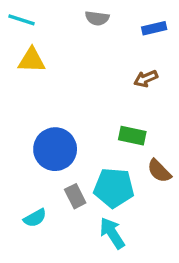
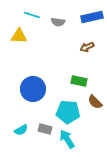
gray semicircle: (97, 18) -> (58, 22), moved
cyan line: (22, 20) -> (32, 15), moved
blue rectangle: (154, 28) -> (92, 17), size x1.5
gray rectangle: (75, 196) -> (45, 129), moved, turned -48

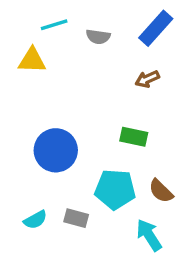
cyan line: (32, 15) -> (54, 25), turned -35
blue rectangle: (92, 17) -> (156, 28), turned -35
brown semicircle: (95, 102) -> (161, 191), moved
cyan arrow: (67, 139) -> (149, 235), moved

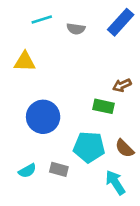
yellow triangle: (32, 60) -> (25, 62), moved
brown arrow: (147, 79) -> (122, 85), moved

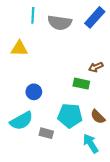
cyan line: (42, 20) -> (33, 15), turned -70
gray semicircle: (76, 29) -> (60, 23), size x1.6
blue circle: (43, 117) -> (34, 92), size x0.6
cyan semicircle: (27, 171) -> (21, 121), moved, size x1.6

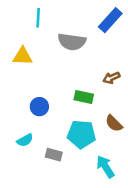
gray semicircle: (60, 23) -> (72, 42), moved
green rectangle: (81, 84) -> (84, 97), moved
brown semicircle: (98, 117) -> (114, 123), moved
cyan semicircle: (21, 121) -> (25, 140), size x0.6

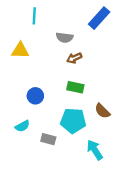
gray semicircle: (72, 42) -> (65, 38), size x0.7
brown arrow: (111, 78) -> (74, 58), moved

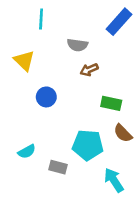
yellow triangle: (20, 50) -> (24, 61), turned 42
green rectangle: (75, 87) -> (111, 103), moved
blue circle: (35, 96) -> (46, 97), moved

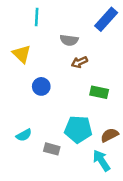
brown semicircle: (123, 133) -> (110, 135), moved, turned 108

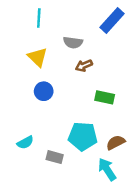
yellow triangle: (22, 54) -> (38, 57), moved

